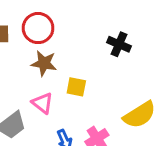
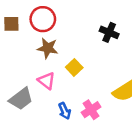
yellow square: (76, 87) -> (74, 67), turned 35

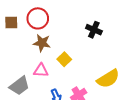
pink triangle: (46, 81) -> (41, 70), turned -35

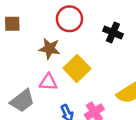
red circle: (38, 18) -> (69, 19), moved
yellow square: (64, 59) -> (77, 68), size x1.5

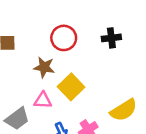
black cross: (113, 32) -> (111, 38), moved, turned -30

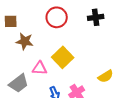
brown star: (44, 67) -> (25, 41), moved
yellow semicircle: (124, 110) -> (106, 76), size x0.7

